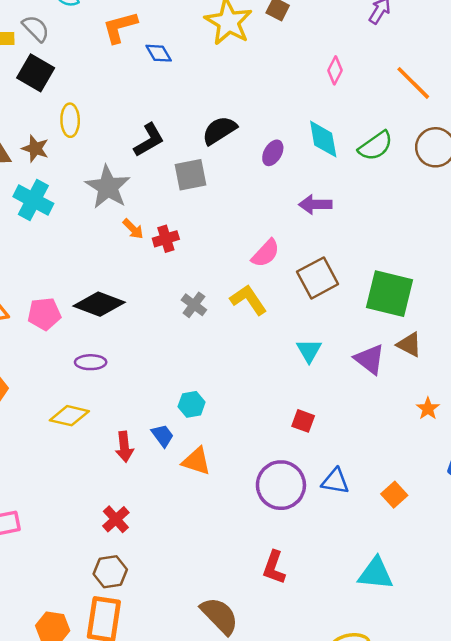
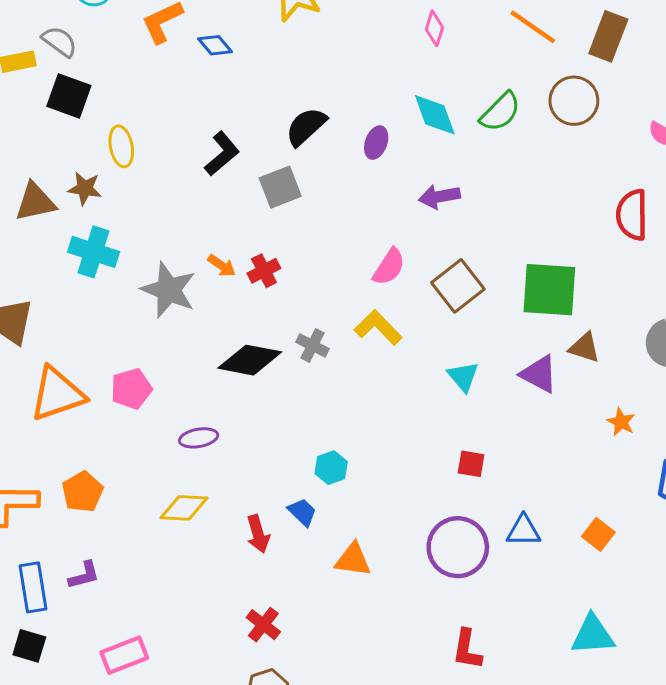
gray star: (108, 187) -> (169, 290), moved
black diamond: (99, 304) -> (250, 360), moved
orange triangle: (196, 461) -> (353, 560), moved

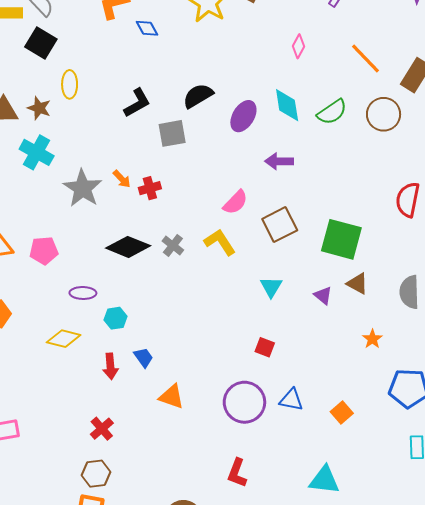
purple ellipse: (376, 143) -> (243, 116), size x1.4
purple triangle: (539, 374) -> (323, 295), size x0.7
cyan hexagon: (331, 468) -> (115, 318), moved

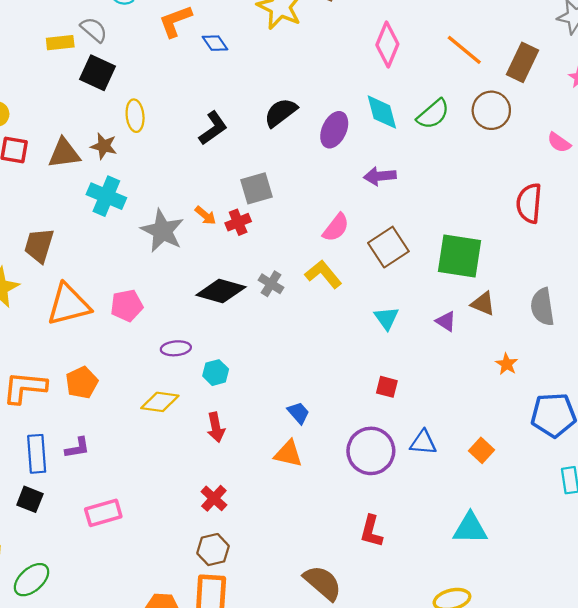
pink diamond: (298, 46) -> (387, 44), size x1.6
gray square: (172, 133) -> (257, 188), moved
blue trapezoid: (143, 357) -> (298, 413), moved

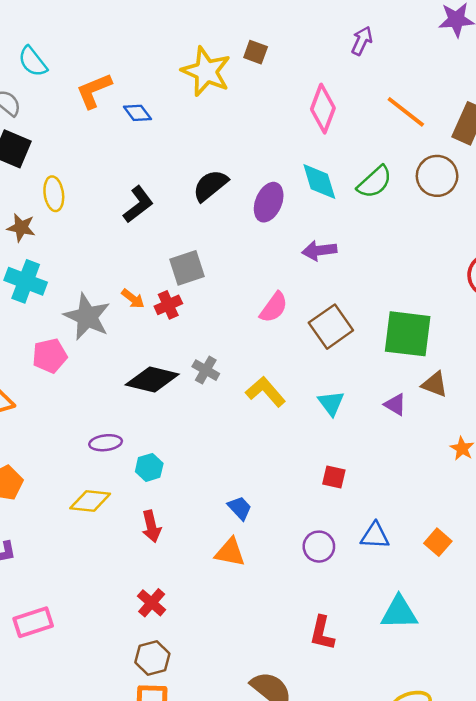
yellow L-shape: (323, 274) -> (266, 392), moved
pink pentagon: (127, 305) -> (50, 356), moved
purple circle: (371, 451) -> (319, 547), size x0.6
cyan triangle: (470, 528) -> (399, 613), moved

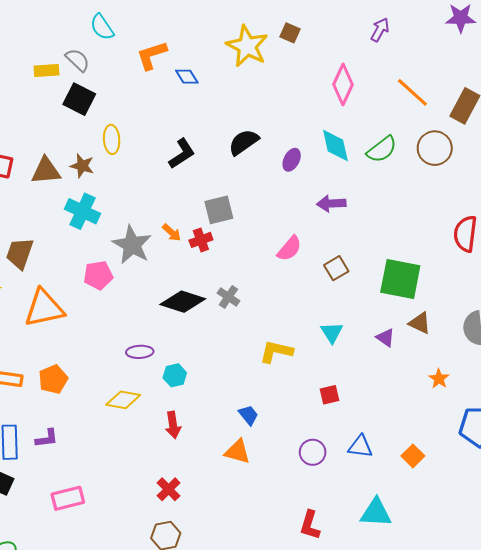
purple ellipse: (269, 202) -> (292, 160), size x0.7
brown square: (331, 327) -> (336, 268), size x0.7
yellow L-shape: (266, 392) -> (276, 352), moved, turned -40
red square: (334, 477) -> (329, 395), turned -30

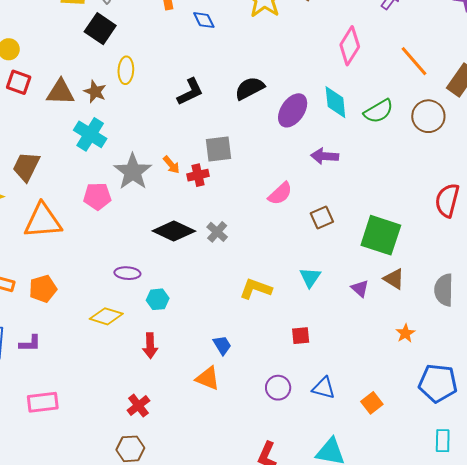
purple ellipse: (292, 160) -> (293, 110), size x1.6

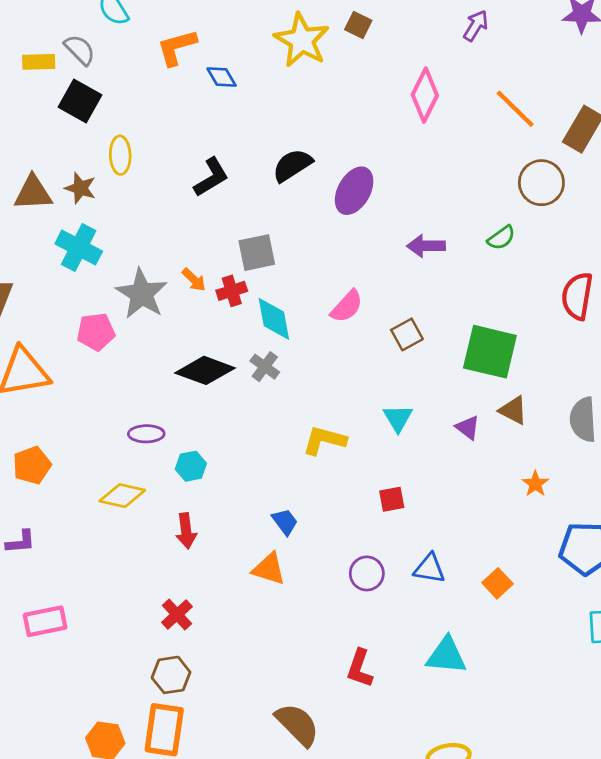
cyan diamond: (335, 102) -> (274, 319), moved
green semicircle: (379, 111) -> (501, 238), moved, size x0.7
purple arrow: (325, 156) -> (426, 246), moved

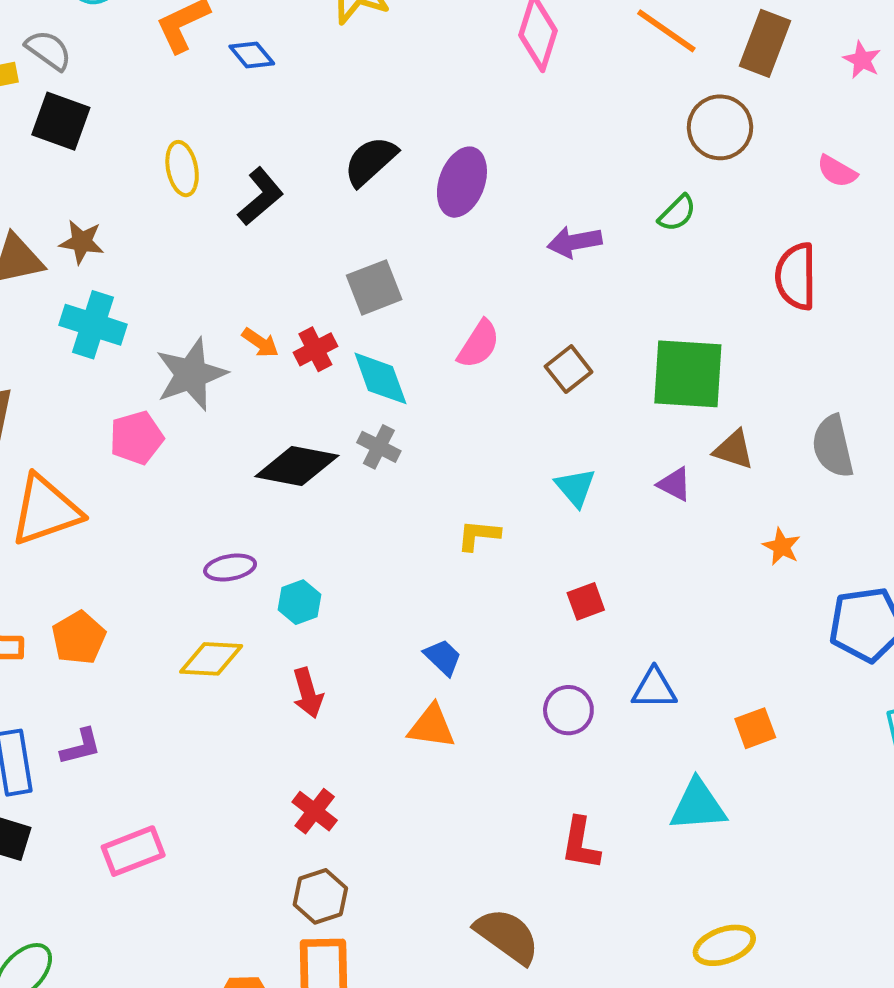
yellow ellipse: (120, 155) -> (182, 169), moved
gray square: (257, 253) -> (374, 287), moved
gray star: (142, 294) -> (191, 374), turned 30
yellow L-shape: (324, 440) -> (478, 535), size x0.7
orange square: (497, 583) -> (755, 728), moved, turned 32

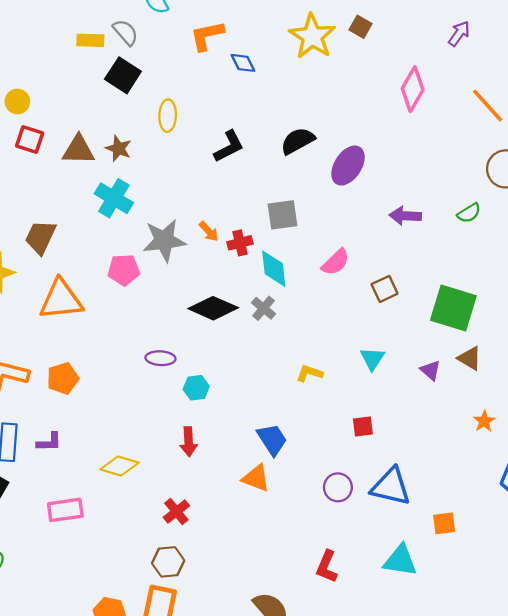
yellow ellipse: (182, 169) -> (168, 116), moved
blue trapezoid: (443, 657) -> (272, 439), size x1.4
yellow diamond: (211, 659) -> (120, 466), moved
blue triangle: (654, 689) -> (391, 487), size x1.5

